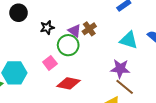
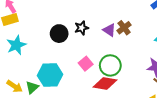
black circle: (19, 13) -> (59, 34), moved
green circle: (68, 45) -> (110, 65), moved

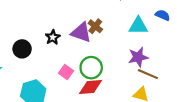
purple triangle: (109, 30) -> (81, 32), size x1.5
black circle: (59, 34) -> (22, 49), moved

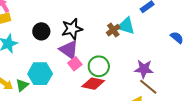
cyan triangle: (138, 26) -> (126, 26), moved
purple triangle: (81, 32) -> (69, 50), moved
black star: (53, 37) -> (72, 29), size x1.5

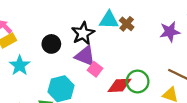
cyan triangle: (126, 26) -> (109, 20), moved
green circle: (99, 66) -> (138, 81), moved
purple star: (144, 69) -> (170, 32), moved

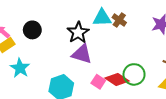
black circle: (51, 44) -> (32, 30), moved
pink square: (95, 69) -> (98, 82), moved
red diamond: (119, 85) -> (117, 80), turned 40

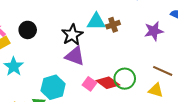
brown cross: (119, 20) -> (113, 25), turned 32

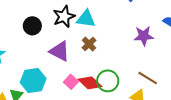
brown cross: (113, 25) -> (89, 44), moved, turned -32
black circle: (28, 30) -> (32, 26), moved
black star: (72, 35) -> (64, 17), moved

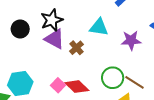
cyan triangle: (86, 19) -> (99, 27), moved
purple triangle: (60, 51) -> (55, 39), moved
green circle: (108, 81) -> (113, 78), moved

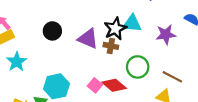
black star: (52, 20) -> (115, 29), moved
brown cross: (76, 48) -> (111, 46), turned -32
green circle: (113, 78) -> (138, 67), moved

